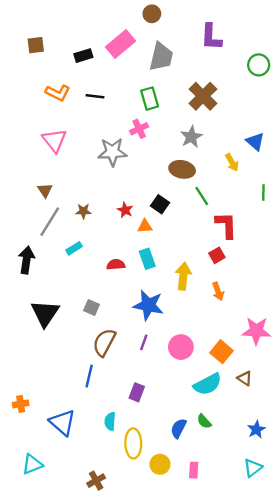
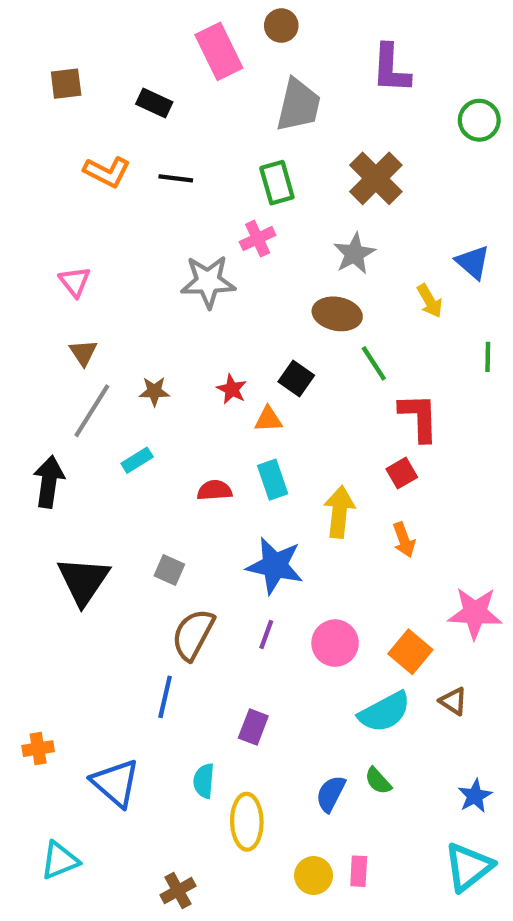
pink rectangle: (121, 44) -> (219, 51), moved, turned -76
black rectangle: (83, 56) -> (154, 103), turned 42
pink triangle: (54, 140) -> (75, 282), moved, size x0.7
yellow circle: (160, 464) -> (314, 875), moved
cyan triangle: (253, 468) -> (468, 867), size x1.4

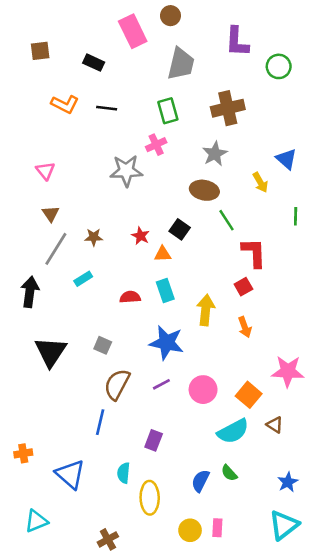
green circle: (479, 120) -> (279, 66), moved
brown cross: (376, 178) -> (228, 108), turned 32
purple line: (266, 634) -> (161, 384), turned 42

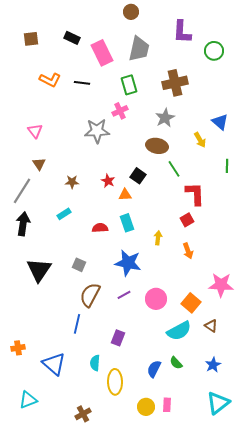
pink rectangle: (133, 31) -> (102, 53), moved
black rectangle: (94, 63) -> (72, 38), moved
gray line: (56, 249) -> (22, 191), moved
yellow arrow: (206, 310) -> (158, 238), size x0.6
blue star: (288, 482) -> (213, 365), moved

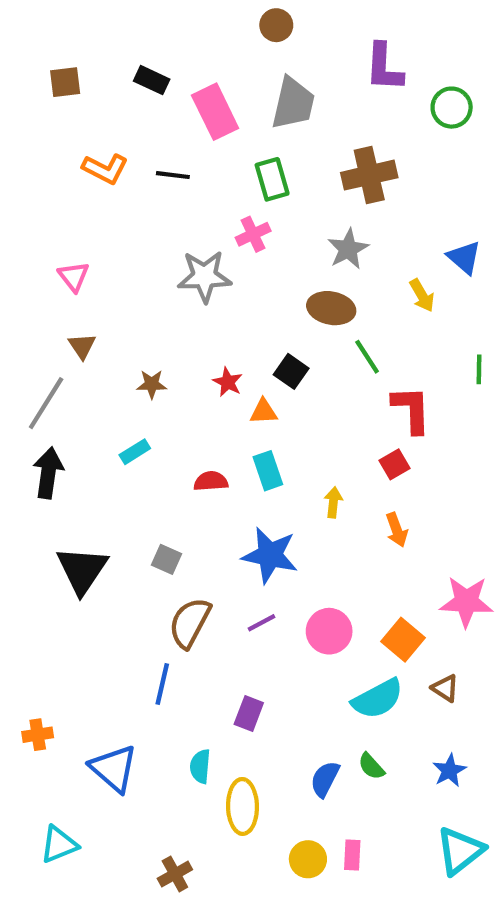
green line: (227, 166) -> (479, 369), moved

